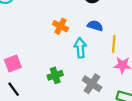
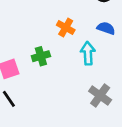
green cross: (55, 75) -> (41, 56), moved

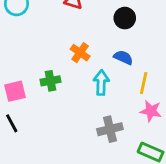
gray cross: (100, 96) -> (110, 129), turned 35

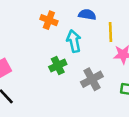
green cross: (50, 81) -> (58, 66), moved

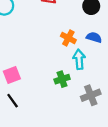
orange cross: (49, 20) -> (68, 38), moved

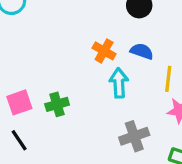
green cross: (62, 79) -> (57, 104), moved

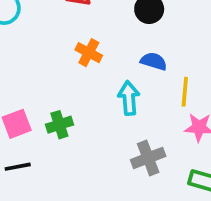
orange cross: (104, 51) -> (89, 53), moved
black line: (19, 140) -> (18, 167), turned -65

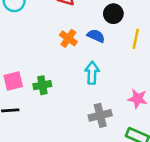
blue semicircle: (154, 61) -> (96, 36), moved
yellow line: (185, 92) -> (136, 39), moved

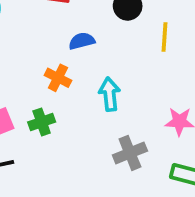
blue semicircle: (96, 36) -> (82, 41), moved, turned -30
orange cross: (68, 38) -> (58, 78), moved

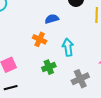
green cross: (42, 122) -> (49, 67), moved

